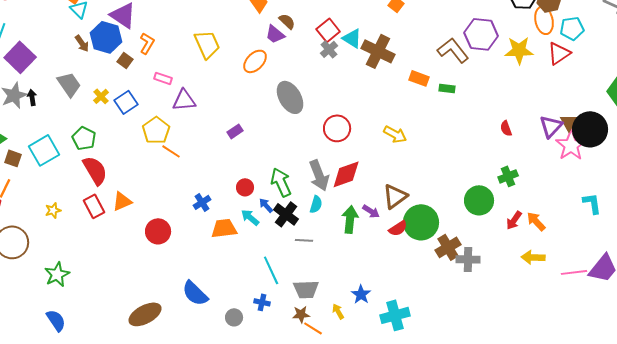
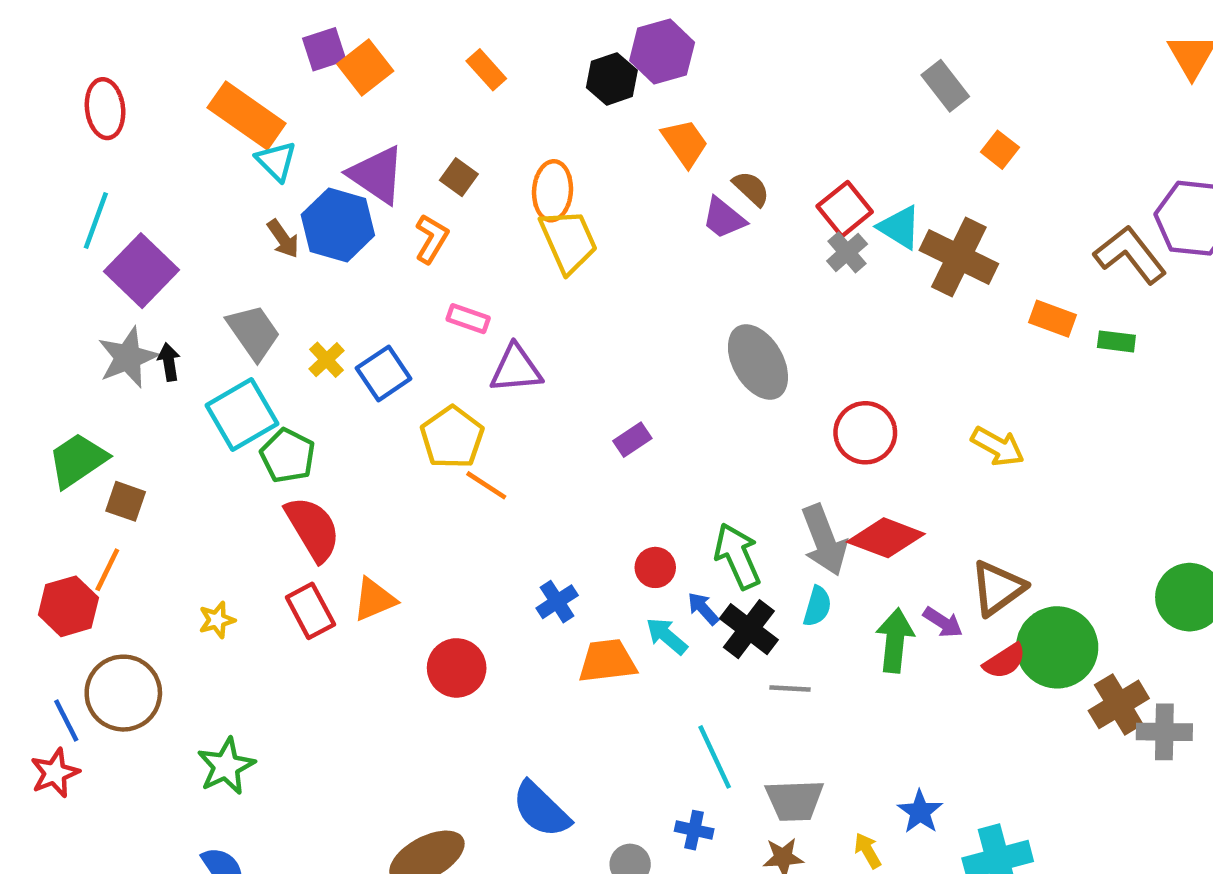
brown square: (125, 60) -> (459, 177), moved
orange ellipse: (255, 61) -> (553, 191), moved, turned -40
cyan square: (44, 150) -> (242, 415), moved
red diamond: (346, 174) -> (886, 538), turned 40

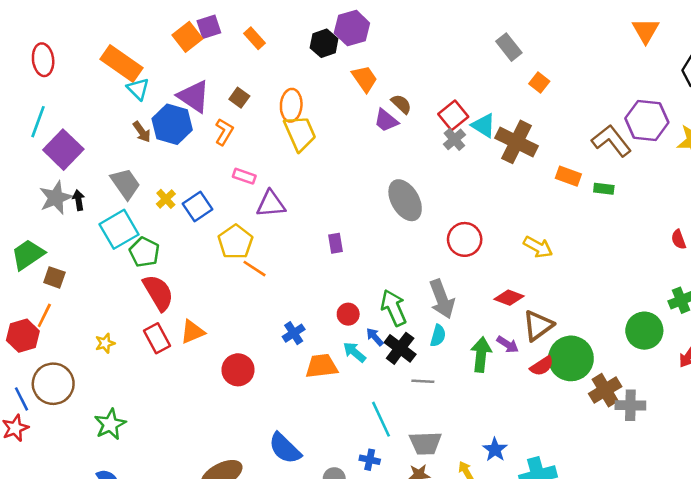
purple square: (324, 49) -> (209, 27), moved
purple rectangle: (632, 440) -> (335, 243), turned -66
red diamond: (886, 538) -> (509, 298), moved, size x0.7

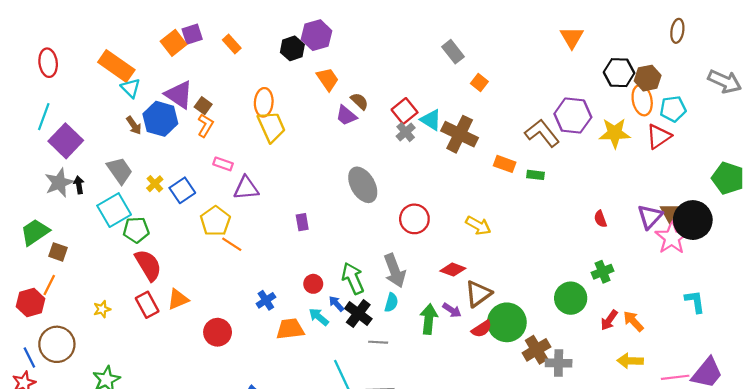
brown square: (239, 98) -> (203, 106), moved
green pentagon: (144, 252) -> (136, 230), turned -30

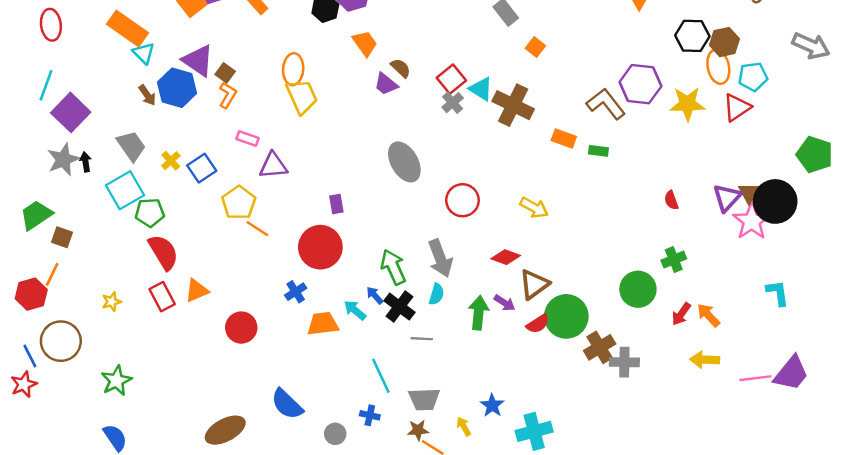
red circle: (313, 284) -> (320, 247), moved, size x2.0

